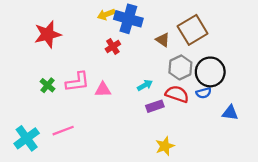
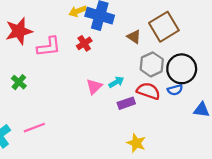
pink L-shape: (77, 82) -> (49, 47), moved
pink triangle: (103, 90) -> (94, 87), moved, turned -42
yellow star: (165, 146) -> (136, 143), turned -30

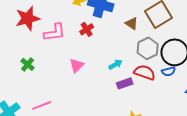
pink triangle: (94, 87) -> (77, 65), moved

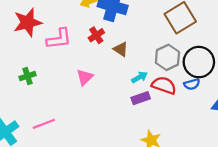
brown triangle: (132, 23) -> (121, 49), moved
green cross: (28, 64) -> (28, 76), turned 32
cyan arrow: (116, 64) -> (139, 77), moved

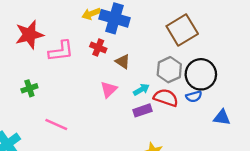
red cross: (96, 35) -> (98, 48), turned -35
pink triangle: (85, 77) -> (109, 89), moved
pink line: (44, 124) -> (56, 124), moved, turned 45

